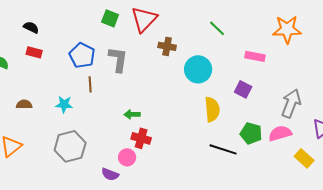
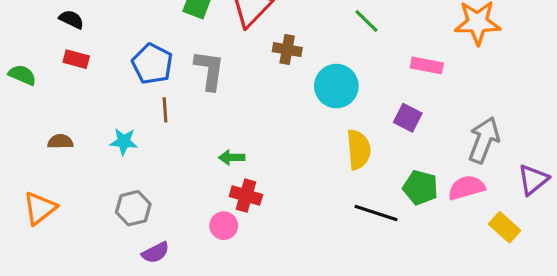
gray hexagon: (70, 146) -> (133, 208), size x0.7
purple semicircle: (110, 174) -> (155, 253), moved, turned -48

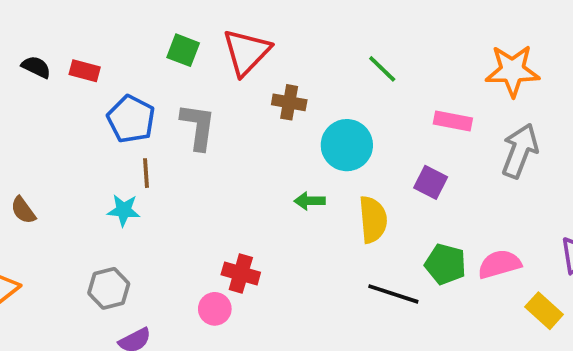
red rectangle: (76, 59) -> (85, 71), moved
gray arrow: (484, 140) -> (520, 151), moved
brown semicircle: (60, 142) -> (23, 210), turned -125
cyan star: (124, 142) -> (124, 210), moved
green arrow: (232, 157) -> (310, 201), moved

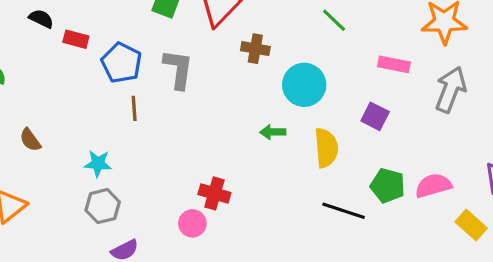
red rectangle: (85, 71) -> (76, 39), moved
cyan star: (124, 210) -> (98, 164), moved

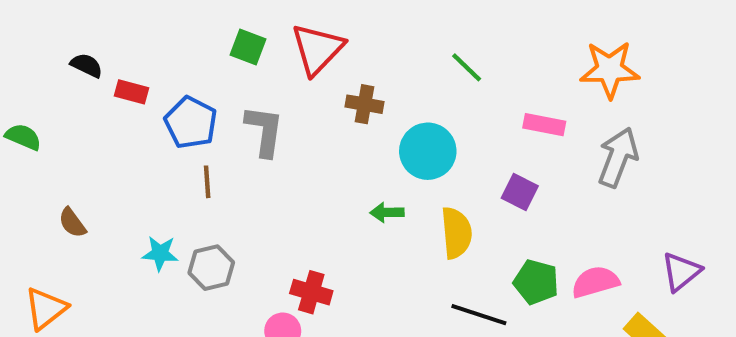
gray hexagon: (103, 206) -> (211, 268), moved

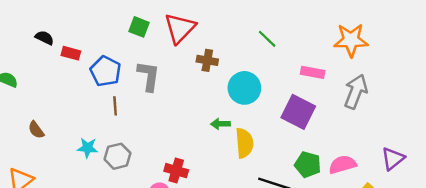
purple square: (520, 192) -> (298, 112), size x1.6
yellow semicircle: (456, 233) -> (244, 143), moved

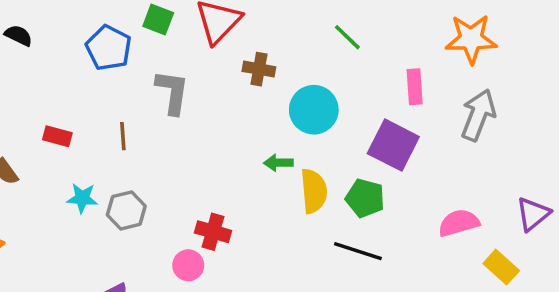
red rectangle: (71, 53) -> (57, 136), moved
blue pentagon: (106, 71) -> (109, 48), moved
pink rectangle: (313, 72) -> (415, 87), turned 75
green pentagon: (308, 165) -> (365, 198), moved

